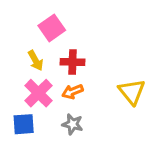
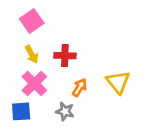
pink square: (52, 28) -> (32, 21), moved
orange arrow: (73, 92) -> (80, 87), moved, turned 144

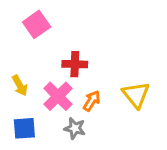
yellow arrow: (32, 54) -> (20, 86), moved
pink cross: (34, 83) -> (58, 96), moved

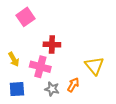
pink cross: (58, 96) -> (40, 67), turned -30
orange arrow: (92, 101) -> (73, 85), moved

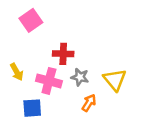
blue square: (17, 89) -> (32, 108), moved
gray star: (52, 89) -> (80, 77), moved

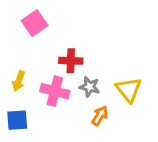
yellow arrow: (17, 72) -> (19, 81), turned 48
blue square: (32, 108) -> (17, 120), moved

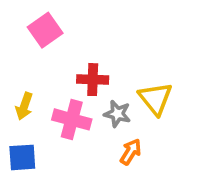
yellow triangle: (129, 90) -> (155, 99), moved

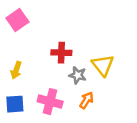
pink square: (45, 30) -> (17, 20), moved
pink cross: (72, 119) -> (50, 102), moved

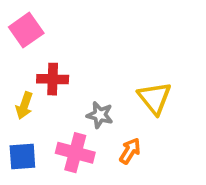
red cross: (61, 53) -> (53, 79), moved
gray star: (78, 75) -> (100, 115), moved

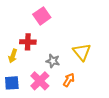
pink square: (26, 30) -> (42, 16), moved
pink cross: (75, 153) -> (40, 81), turned 30

